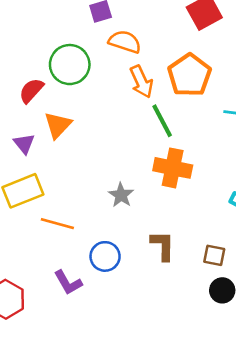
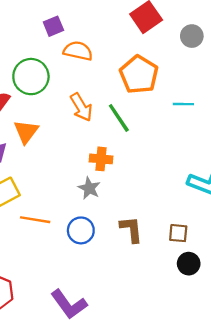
orange arrow: (141, 82) -> (81, 107), moved
orange cross: (173, 168) -> (101, 159), moved, size x0.7
blue circle: (105, 256) -> (81, 230), moved
purple L-shape: (68, 283) -> (69, 304), moved, size x1.4

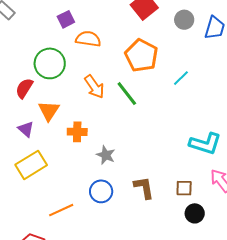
cyan line: (183, 104) -> (181, 78), turned -42
orange cross: (101, 159) -> (77, 132), moved
orange line: (35, 220) -> (61, 210), moved, turned -30

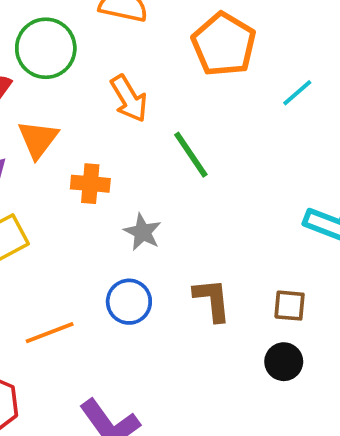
green line: (127, 94) -> (191, 155), moved
black circle: (195, 213) -> (284, 362), moved

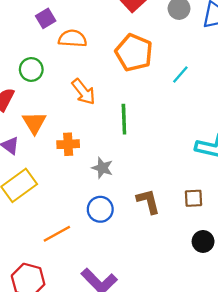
green circle: (46, 48) -> (31, 69), size x0.7
green line: (191, 155) -> (124, 119), turned 40
black circle: (284, 362) -> (203, 241), moved

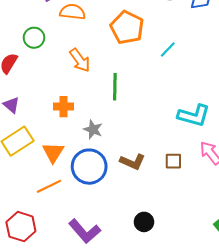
orange triangle: (34, 123) -> (53, 152), moved
brown L-shape: (148, 201) -> (133, 162), turned 125
blue circle: (100, 209) -> (89, 167), size x1.5
black circle: (203, 241) -> (144, 222), moved

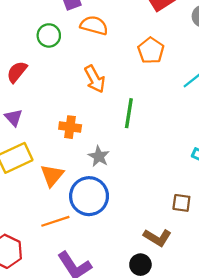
orange pentagon: (127, 28) -> (151, 51), size x0.7
green circle: (34, 38) -> (49, 35), moved
brown L-shape: (133, 162) -> (157, 237), moved
orange line: (49, 186) -> (55, 221), moved

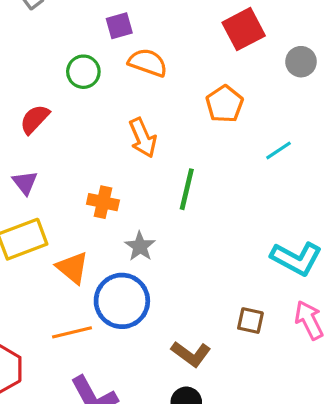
orange triangle: (52, 175) -> (72, 268), turned -35
brown L-shape: (157, 237) -> (191, 354), moved

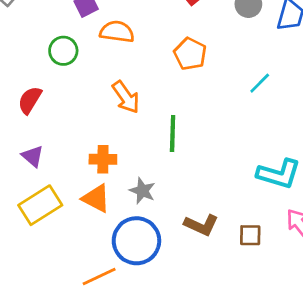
cyan line: (279, 150) -> (260, 83), moved
orange triangle: (72, 268) -> (96, 198), moved
brown L-shape: (191, 354) -> (201, 225), moved

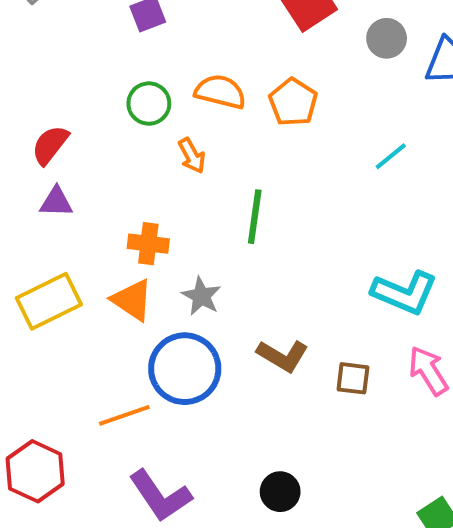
orange semicircle: (117, 32) -> (220, 92), moved
green circle: (63, 51) -> (149, 104), moved
orange arrow: (126, 97) -> (192, 156), size x0.7
purple triangle: (33, 156) -> (56, 202), moved, turned -45

